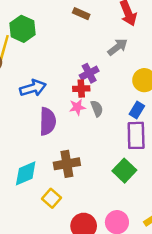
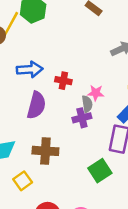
purple cross: (89, 73) -> (82, 118), moved
red cross: (81, 89) -> (63, 81), moved
pink star: (77, 107) -> (96, 93), moved

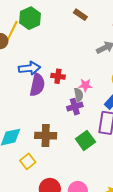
purple semicircle: (36, 105) -> (37, 85), moved
green square: (100, 171) -> (85, 140), moved

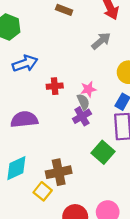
blue arrow: (29, 68) -> (25, 63), moved
purple semicircle: (37, 85) -> (24, 119), moved, turned -95
brown cross: (46, 136) -> (59, 172), moved

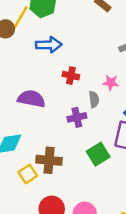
pink star: (88, 89) -> (111, 83), moved
purple cross: (82, 116) -> (77, 117), moved

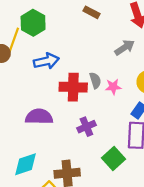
red cross: (71, 76) -> (73, 87), size x1.6
gray semicircle: (94, 99) -> (95, 80), moved

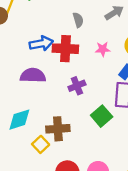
blue arrow: (46, 61) -> (41, 44), moved
gray semicircle: (95, 80) -> (78, 20), moved

